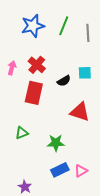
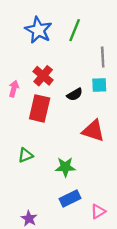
blue star: (33, 26) -> (38, 30), turned -30
gray line: (88, 33) -> (103, 57), moved
pink arrow: (12, 68) -> (14, 89), moved
pink triangle: (81, 171) -> (98, 211), moved

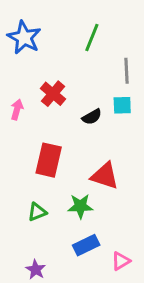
blue star: (38, 30) -> (24, 37), moved
red rectangle: (40, 108) -> (49, 160), moved
red triangle: (93, 131) -> (105, 176), moved
green triangle: (26, 155) -> (37, 212), moved

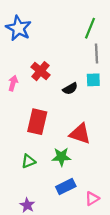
green line: (92, 37) -> (90, 28), moved

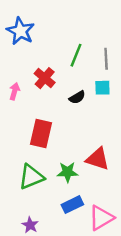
green line: (90, 28) -> (76, 55), moved
red triangle: (80, 134) -> (98, 159), moved
green triangle: (28, 161) -> (31, 177), size x1.6
pink triangle: (92, 199) -> (101, 218), size x1.6

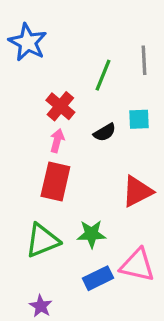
gray line: (106, 59) -> (144, 60), moved
pink arrow: (14, 91) -> (57, 141), moved
red triangle: (98, 159) -> (137, 191), moved, turned -45
pink triangle: (101, 218) -> (137, 265), moved, turned 44

